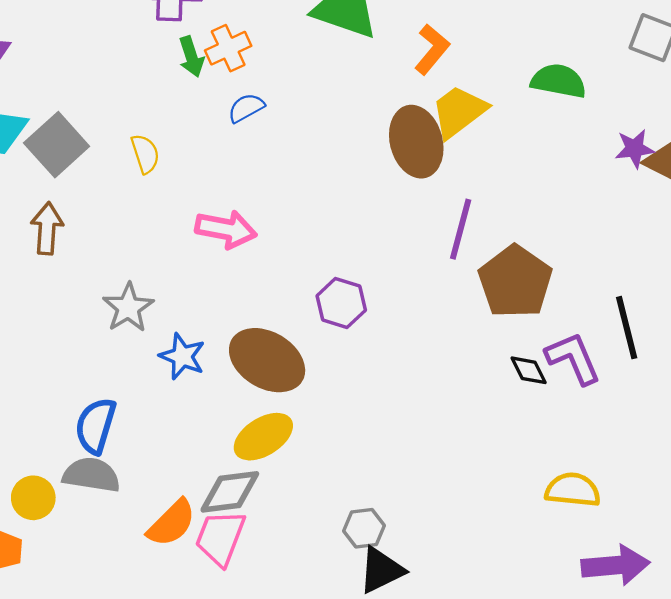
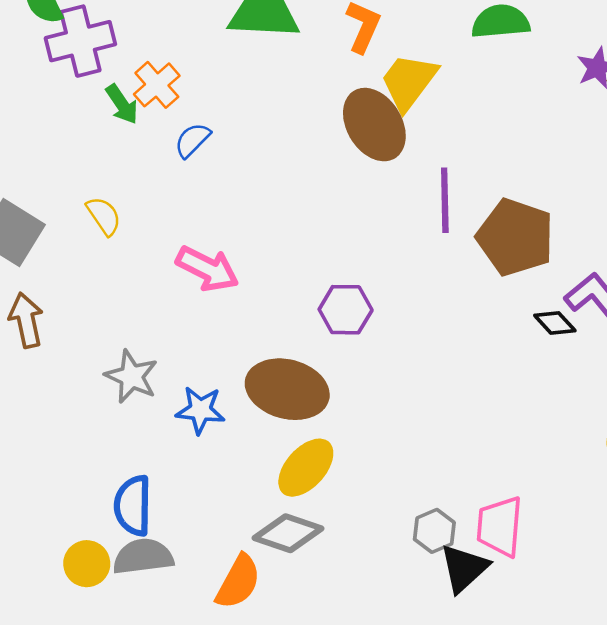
pink arrow: (226, 229) -> (207, 269), turned 32
gray diamond: (230, 492) -> (288, 533), turned 42
yellow circle: (33, 498) -> (87, 564), moved
pink trapezoid: (220, 538) -> (500, 526), moved

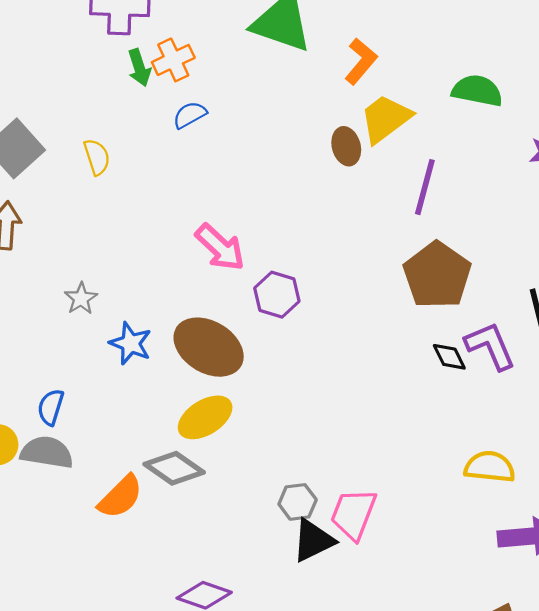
brown ellipse: (374, 125) -> (346, 146), size x0.6
purple line: (445, 200) -> (425, 187), moved
pink arrow: (207, 269) -> (220, 247), moved
gray star: (131, 377) -> (81, 298), size x0.7
blue semicircle: (133, 506) -> (51, 407), size x0.7

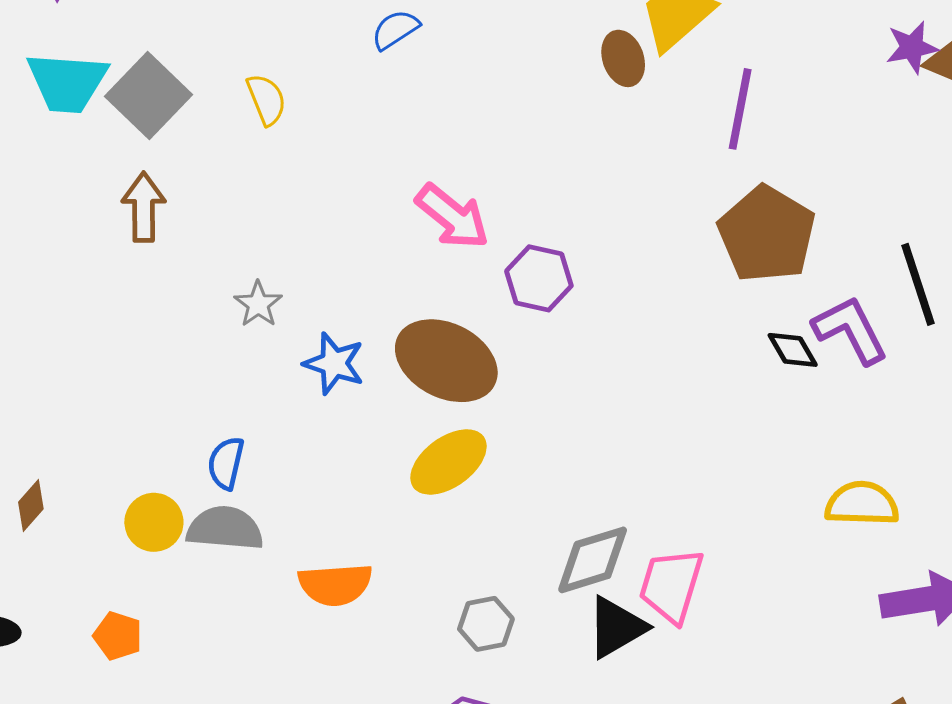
gray diamond: (174, 468) -> (593, 560), moved, turned -48
orange semicircle: (120, 497) -> (335, 585), turned 45
gray hexagon: (298, 502) -> (486, 624), moved

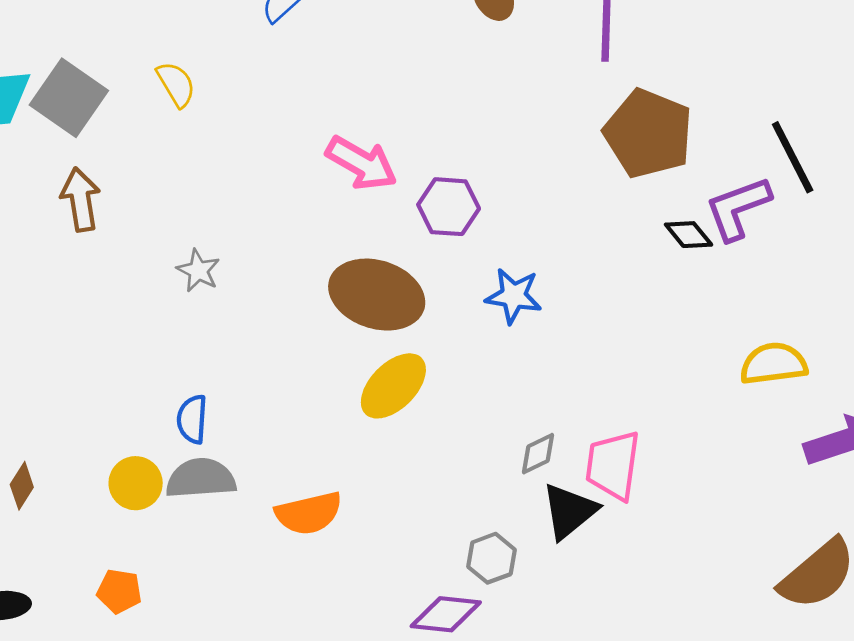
purple L-shape: (850, 330) -> (738, 208), turned -74
blue star: (334, 363) -> (514, 296), moved
gray diamond: (593, 560) -> (538, 454), size x0.6
gray hexagon: (486, 624) -> (492, 558), moved

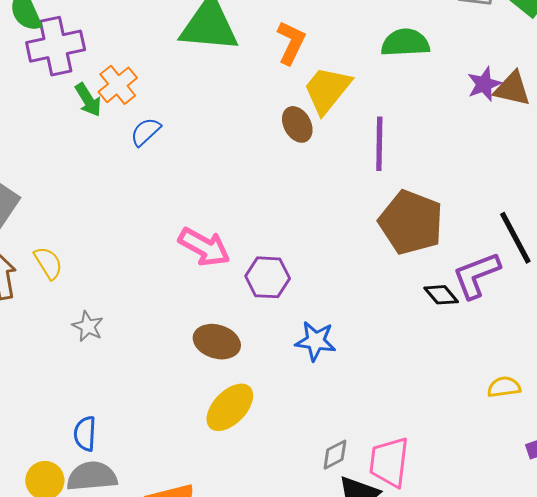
yellow semicircle: (176, 84) -> (48, 263), moved
brown ellipse: (377, 295) -> (217, 342), size x0.7
yellow semicircle: (774, 364) -> (504, 387), size x0.7

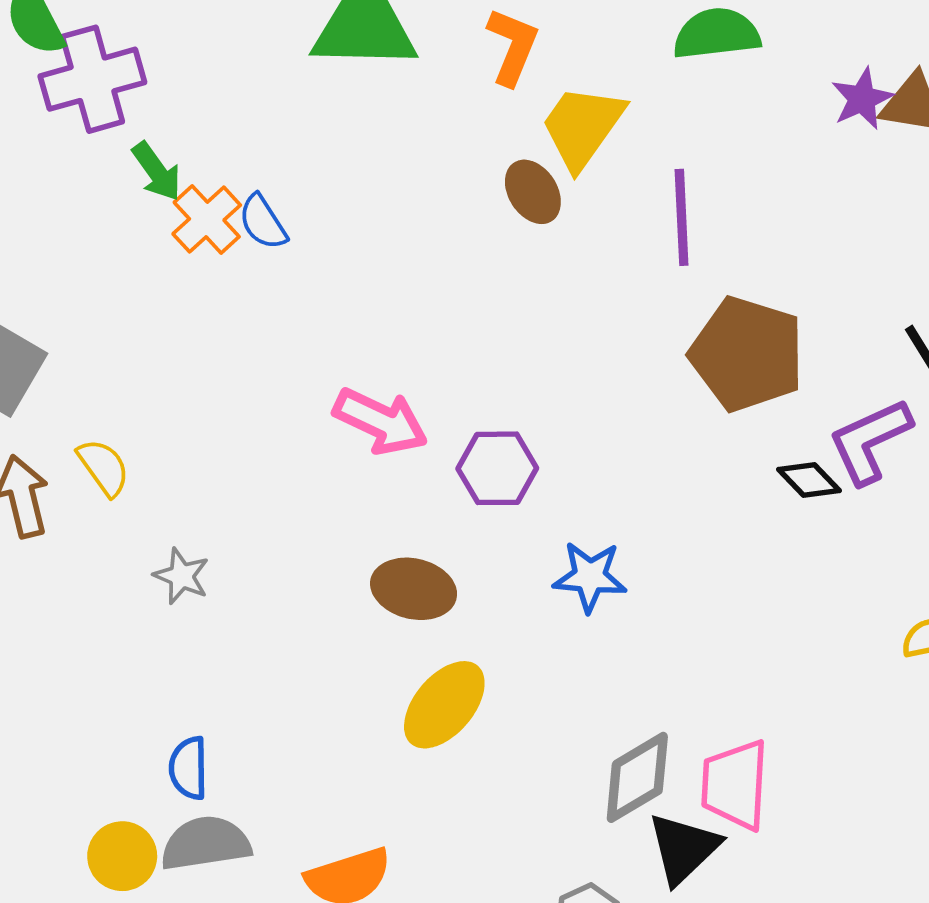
orange cross: (118, 85) -> (207, 219), moved
blue semicircle: (146, 132) -> (263, 222), turned -76
gray diamond: (335, 455) -> (637, 777), size x1.6

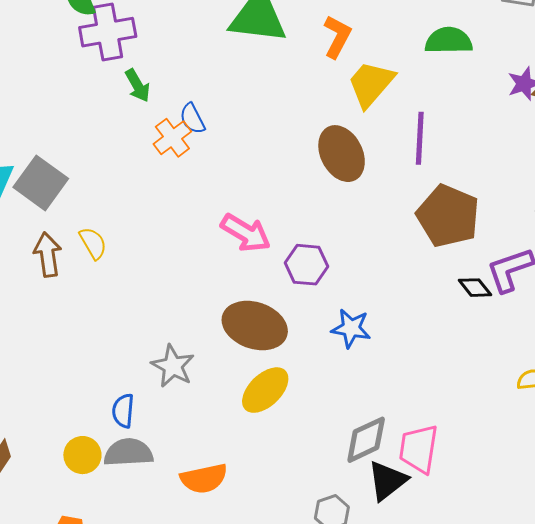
brown ellipse: (533, 192) -> (342, 154), moved, size x1.6
orange cross: (207, 219) -> (172, 138), moved
gray star: (181, 576) -> (173, 366), moved, size x1.4
brown ellipse: (414, 589) -> (255, 326), size x1.4

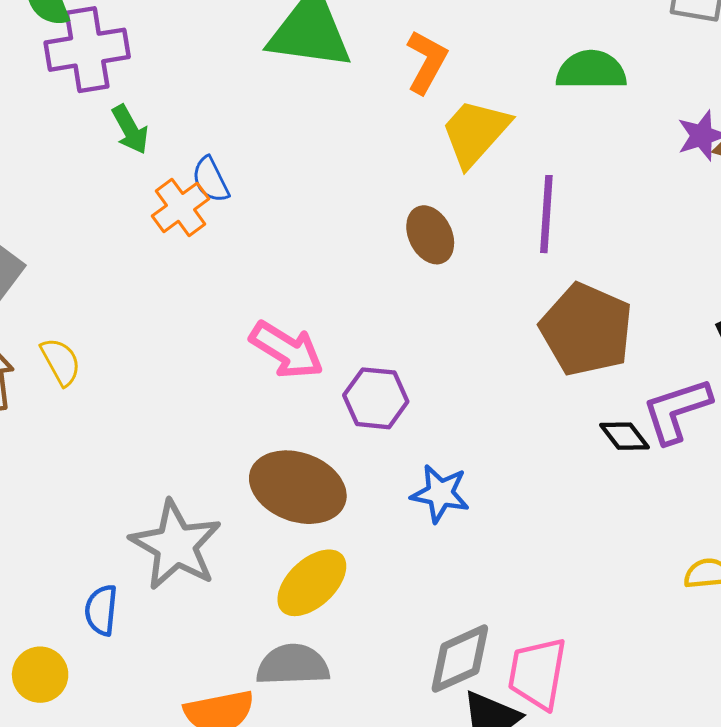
brown ellipse: (342, 154) -> (430, 235), size x0.7
gray star: (173, 366) -> (176, 545), size x1.4
gray semicircle: (128, 453) -> (293, 665), moved

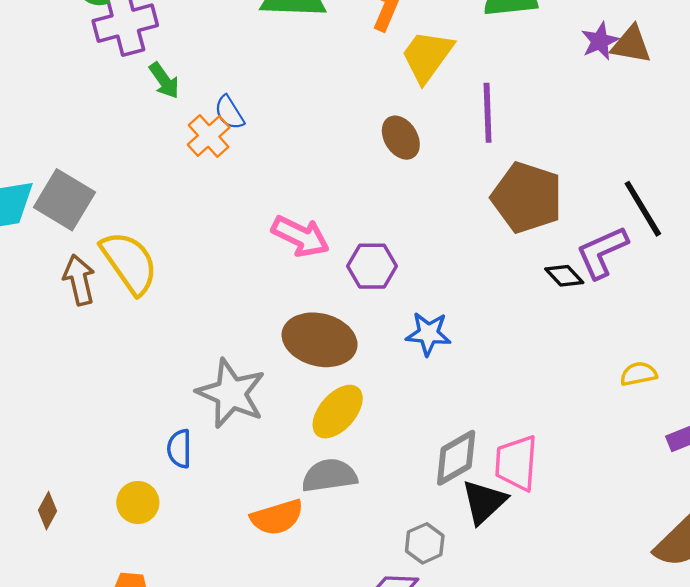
yellow semicircle: (61, 362) -> (129, 263), size x1.8

